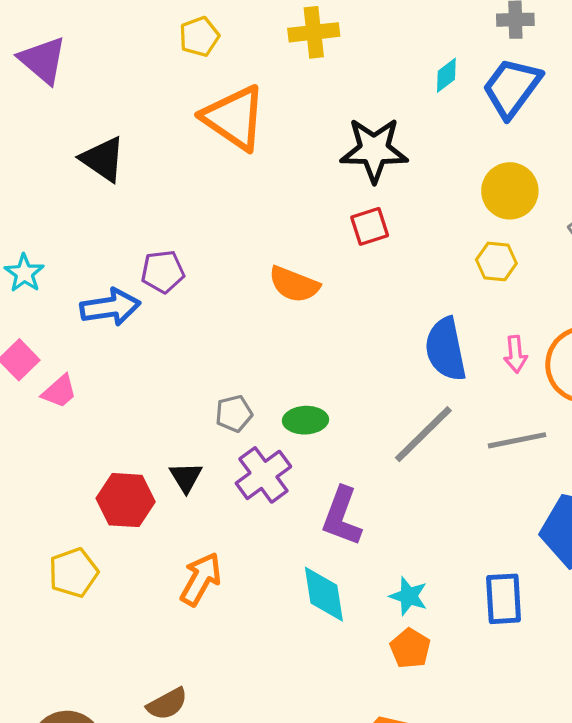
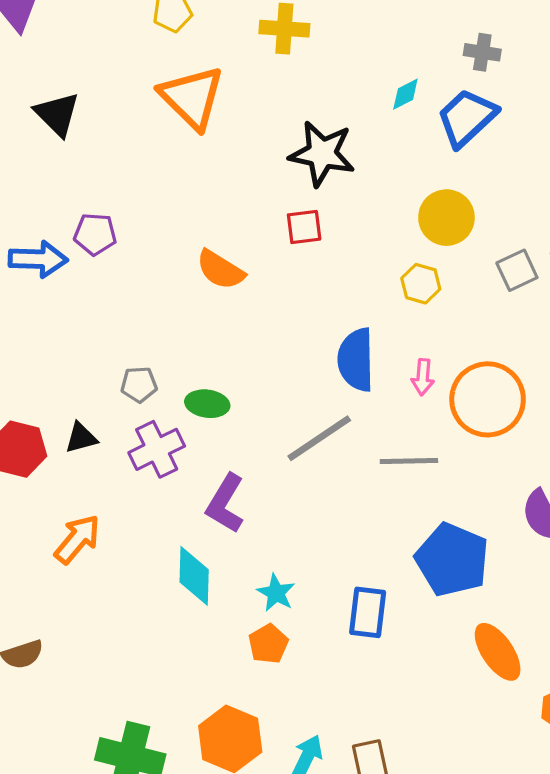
black triangle: (186, 477) -> (81, 438), turned 36

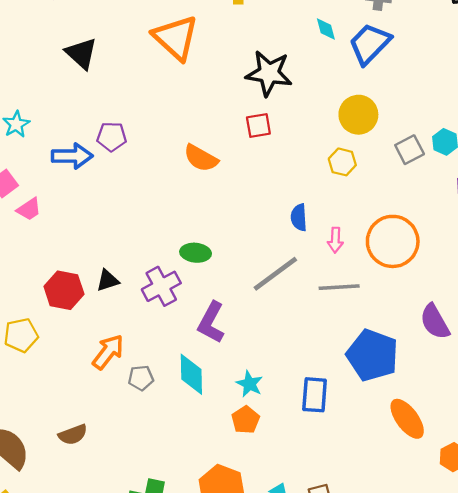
cyan diamond: (405, 94) -> (326, 29), turned -75
blue semicircle: (356, 360) -> (299, 217), size x0.6
pink arrow: (423, 377) -> (335, 240), moved
gray pentagon: (139, 384) -> (141, 378), moved

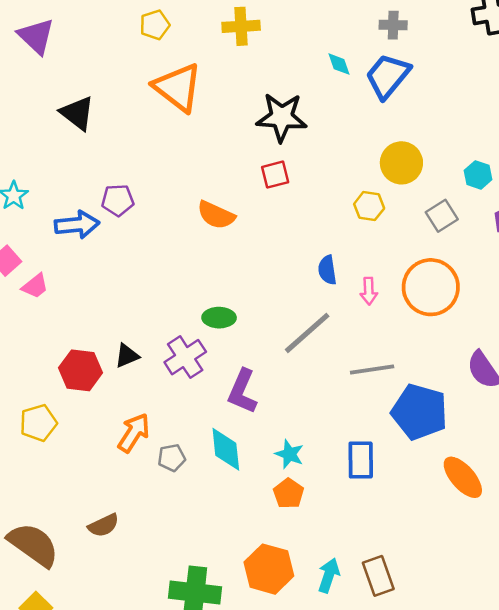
yellow circle: (358, 115) -> (401, 163), moved
gray square: (410, 150) -> (442, 216), moved
gray line: (339, 287) -> (372, 370), moved

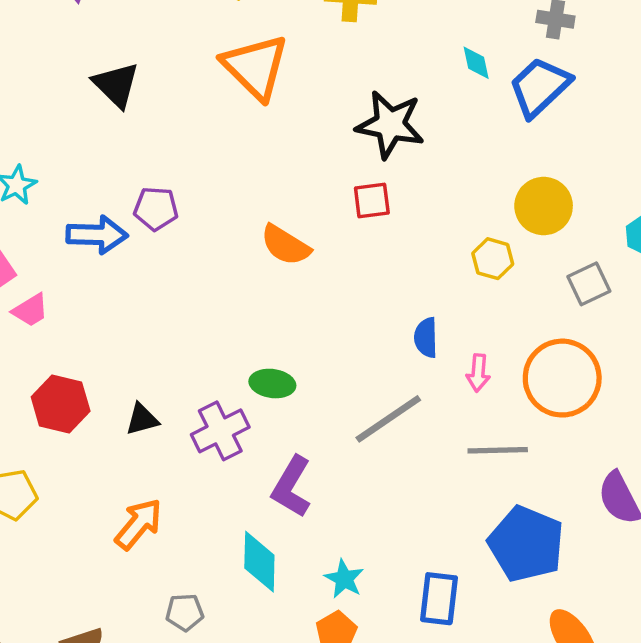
red hexagon: (81, 370) -> (61, 404), moved
gray line: (372, 370) -> (498, 450), moved
gray pentagon: (172, 458) -> (185, 612), moved

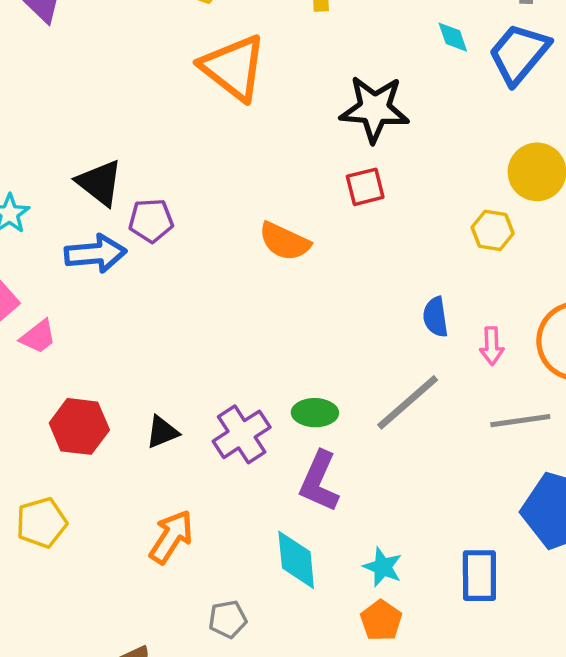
black triangle: (116, 85) -> (100, 183), moved
green ellipse: (272, 384) -> (315, 413), moved

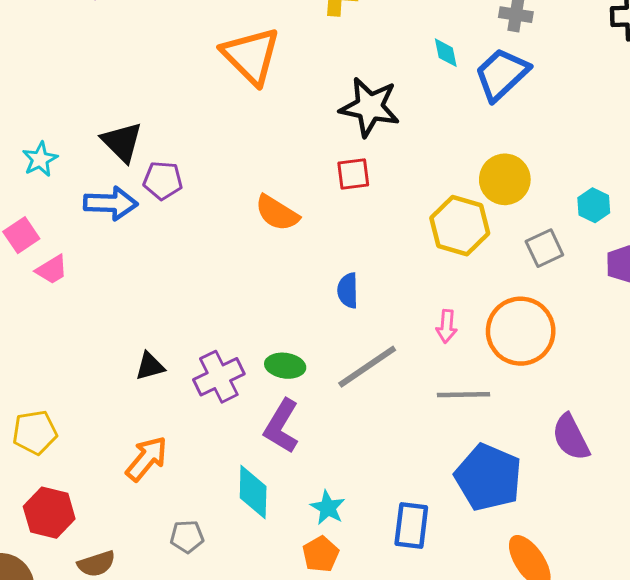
yellow hexagon: (493, 230) -> (460, 226), size x1.6
blue semicircle: (435, 317) -> (348, 291), moved
red hexagon: (79, 426) -> (49, 513), moved

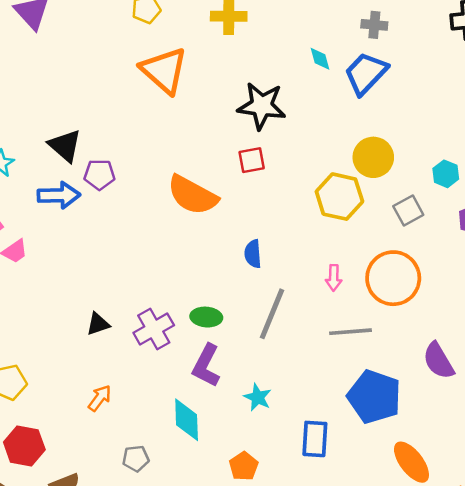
orange semicircle: (277, 213) -> (192, 195), size x1.4
gray line: (367, 367) -> (272, 314), turned -30
orange arrow: (146, 459) -> (100, 398), size x0.7
cyan star: (328, 508) -> (258, 397), moved

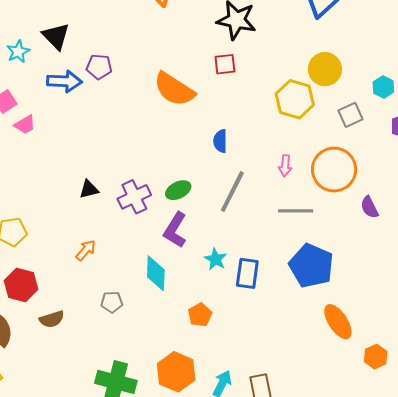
black triangle: (65, 146) -> (56, 36), moved
green ellipse: (206, 317) -> (178, 190), turned -35
purple semicircle: (438, 361) -> (369, 207), moved, size x0.7
blue rectangle: (315, 439) -> (247, 273), moved

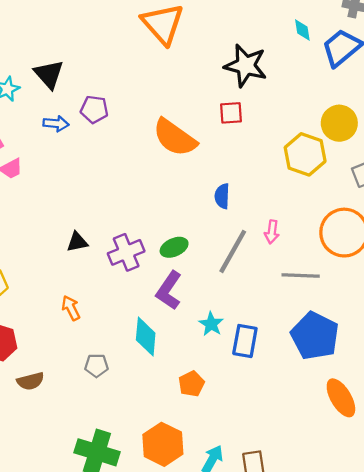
blue arrow: (64, 81) -> (56, 124), size x0.7
pink arrow: (285, 166) -> (272, 232), moved
orange arrow: (86, 250) -> (71, 308), turned -70

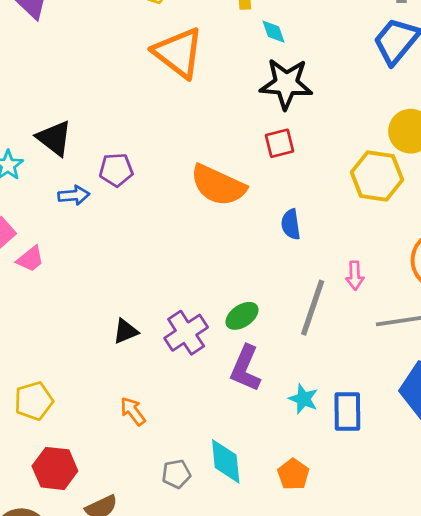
cyan diamond: (302, 30) -> (274, 32), moved
blue semicircle: (222, 196) -> (291, 224), moved
cyan diamond: (146, 336) -> (226, 461), moved

